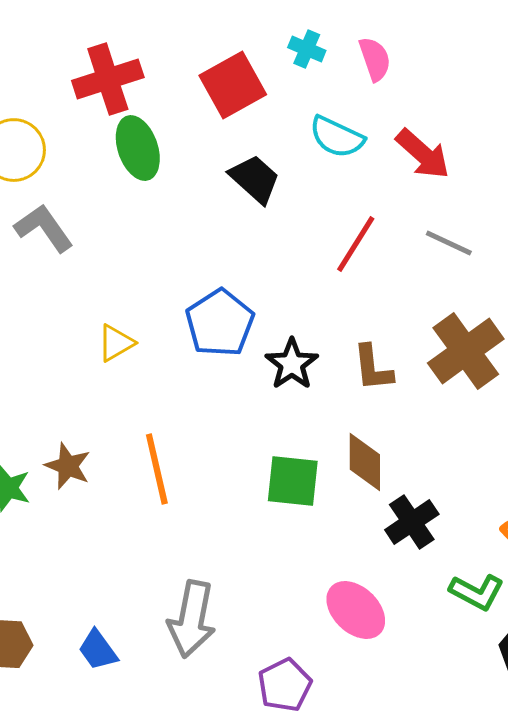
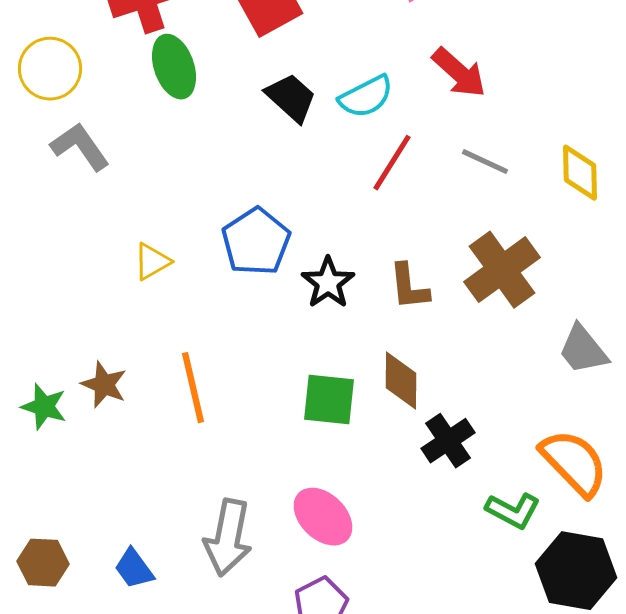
cyan semicircle: (337, 137) -> (366, 97), moved, turned -52
pink ellipse: (356, 610) -> (323, 517), moved

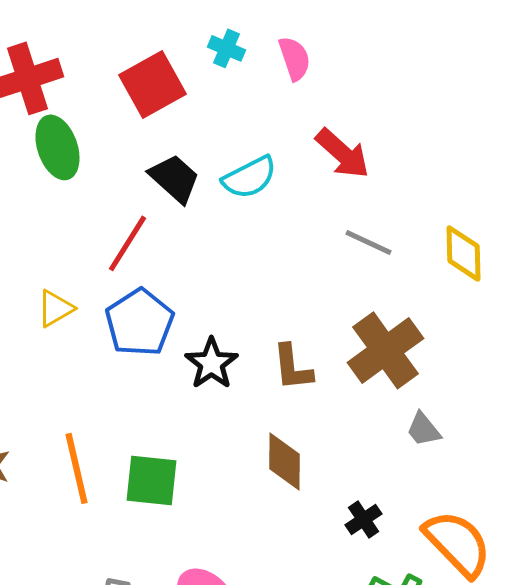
red line: (392, 163) -> (127, 243), moved
yellow triangle: (152, 262) -> (55, 308), moved
gray trapezoid: (583, 350) -> (423, 429), moved, size x0.7
green square: (329, 400) -> (151, 480), moved
black cross: (448, 441) -> (363, 519), moved, size x0.7

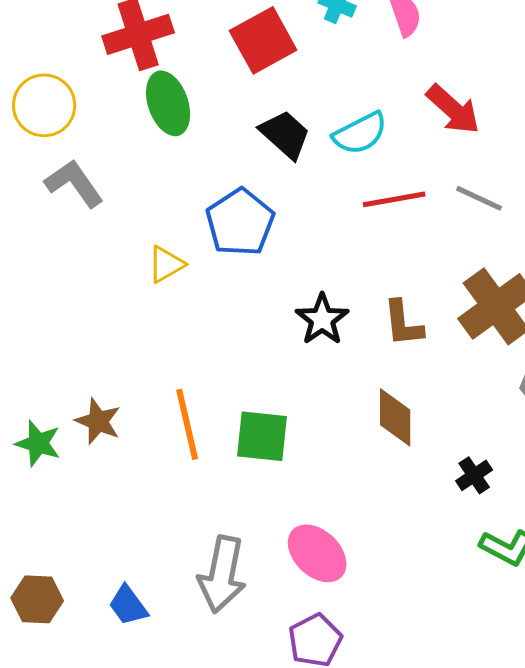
red line: (127, 243) -> (394, 199), moved, turned 48
blue pentagon: (139, 322) -> (240, 222), moved

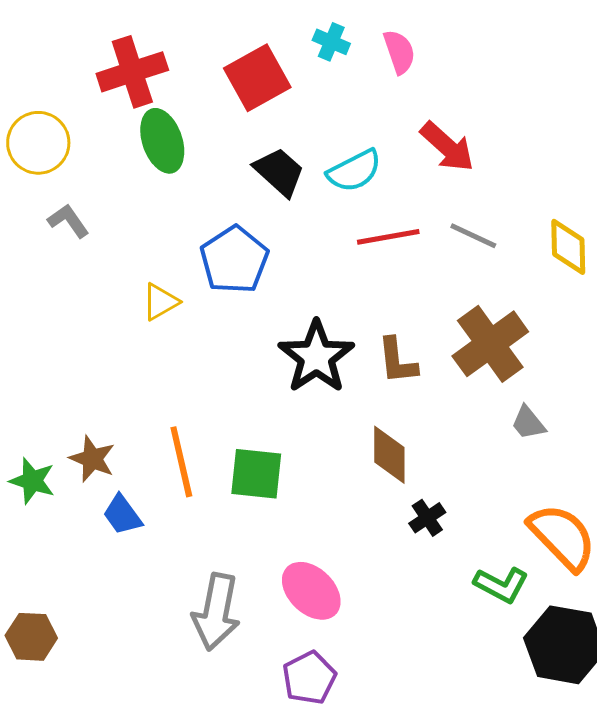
gray L-shape: (74, 183) -> (68, 221), size x0.7
black star: (322, 319) -> (316, 357), size x1.4
black cross: (474, 475) -> (427, 518), moved
blue trapezoid: (128, 605) -> (122, 515), moved

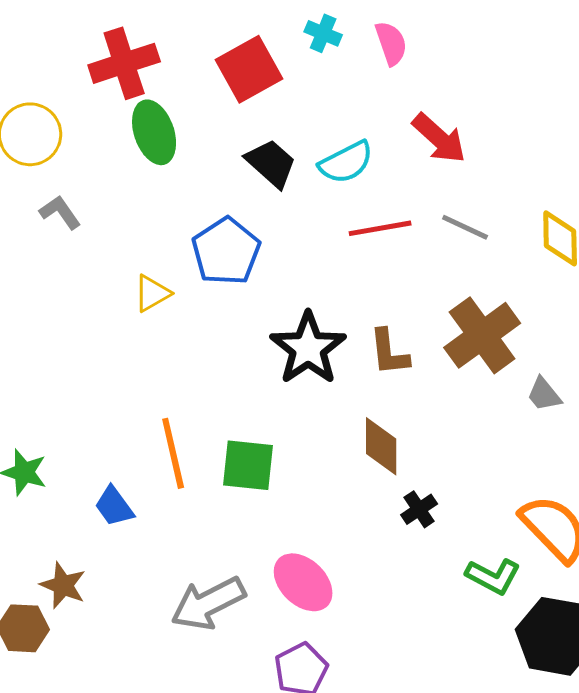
gray trapezoid: (528, 423) -> (544, 394), moved
brown star: (92, 459) -> (63, 585), moved
gray arrow: (216, 612) -> (208, 603), turned 52

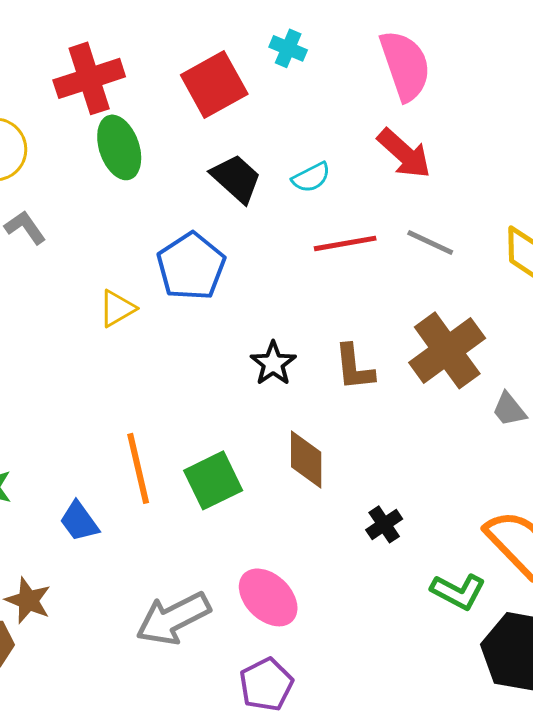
pink semicircle: (391, 43) -> (405, 65), moved, size x1.6
cyan semicircle: (346, 162) -> (311, 177), size x0.7
black star: (308, 348) -> (273, 363), size x0.6
brown diamond: (381, 446) -> (306, 459), moved
green square: (248, 465) -> (213, 480), turned -32

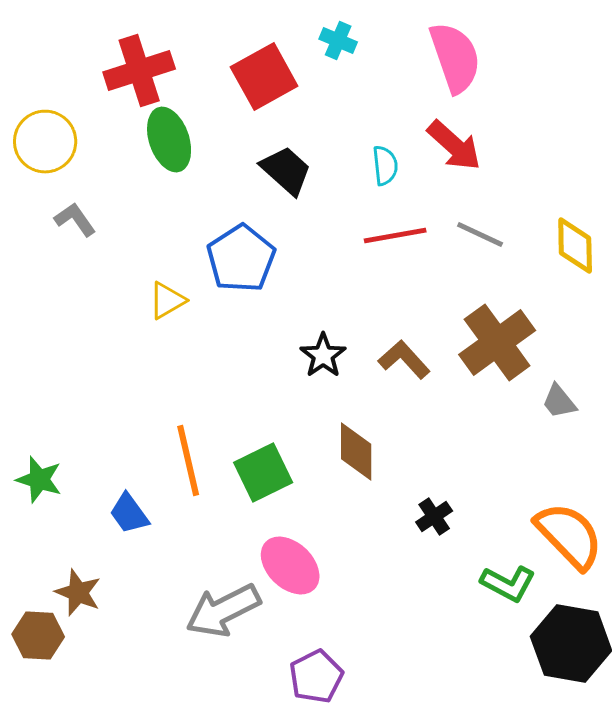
cyan semicircle: (311, 177) -> (385, 166), moved, turned -69
brown L-shape: (354, 367) -> (404, 360), turned 144
pink ellipse: (268, 597) -> (290, 566), moved

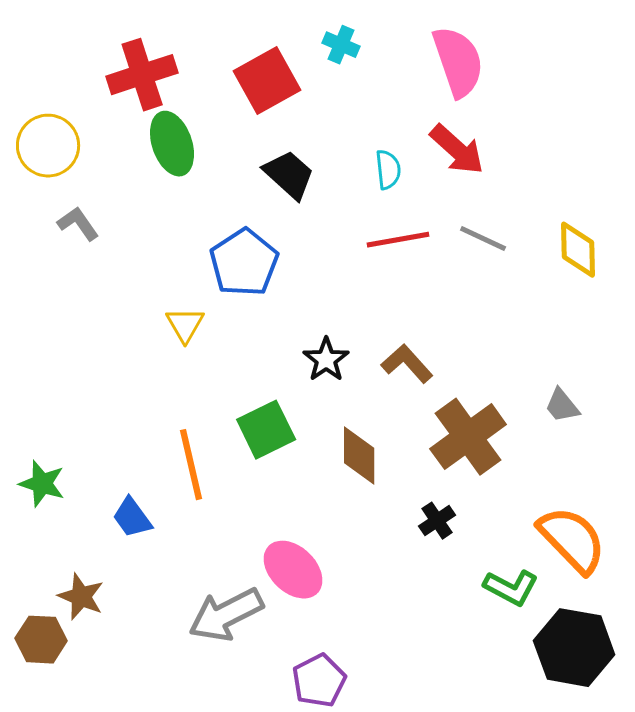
yellow triangle: (167, 300) -> (185, 325), moved, turned -30
brown cross: (497, 342) -> (468, 437), moved
green square: (263, 472) -> (266, 430), moved

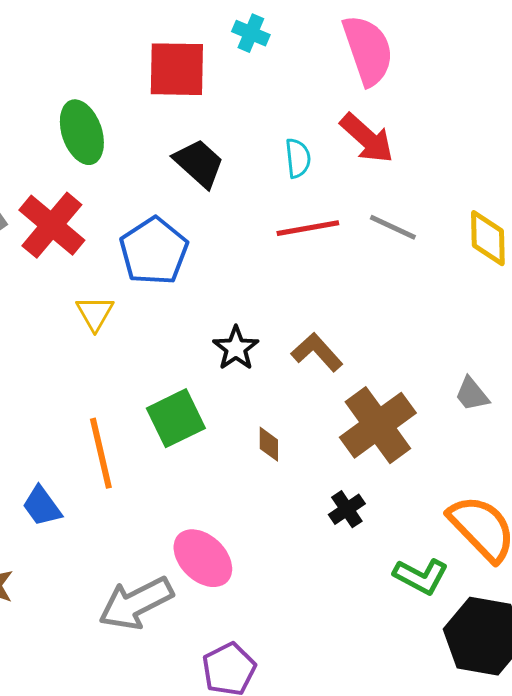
red cross: (142, 75) -> (52, 225), moved, turned -32
red square: (267, 81) -> (177, 69), turned 30
brown diamond: (359, 456) -> (269, 444), size x0.6

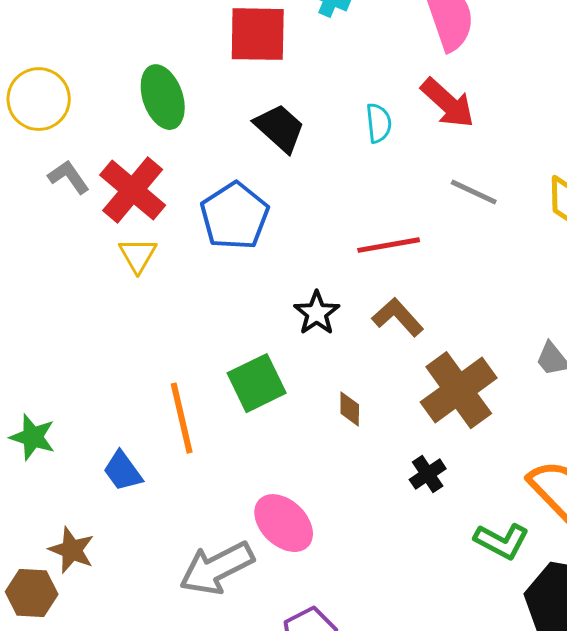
red line: (308, 228) -> (389, 245), moved
yellow triangle: (95, 313) -> (138, 255), moved

